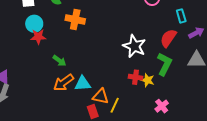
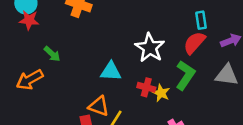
cyan rectangle: (181, 16) -> (201, 20), moved
orange arrow: (64, 83) -> (30, 80), moved
cyan triangle: (83, 83) -> (111, 71), moved

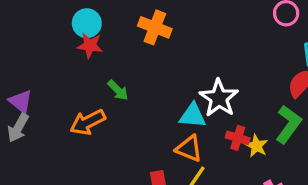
white star: (150, 48) -> (219, 98), moved
orange triangle: (99, 106) -> (189, 149), moved

